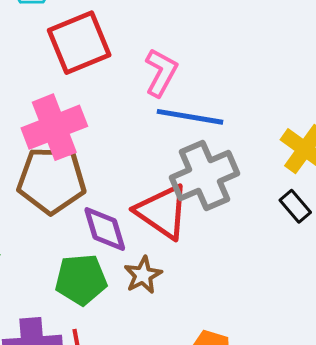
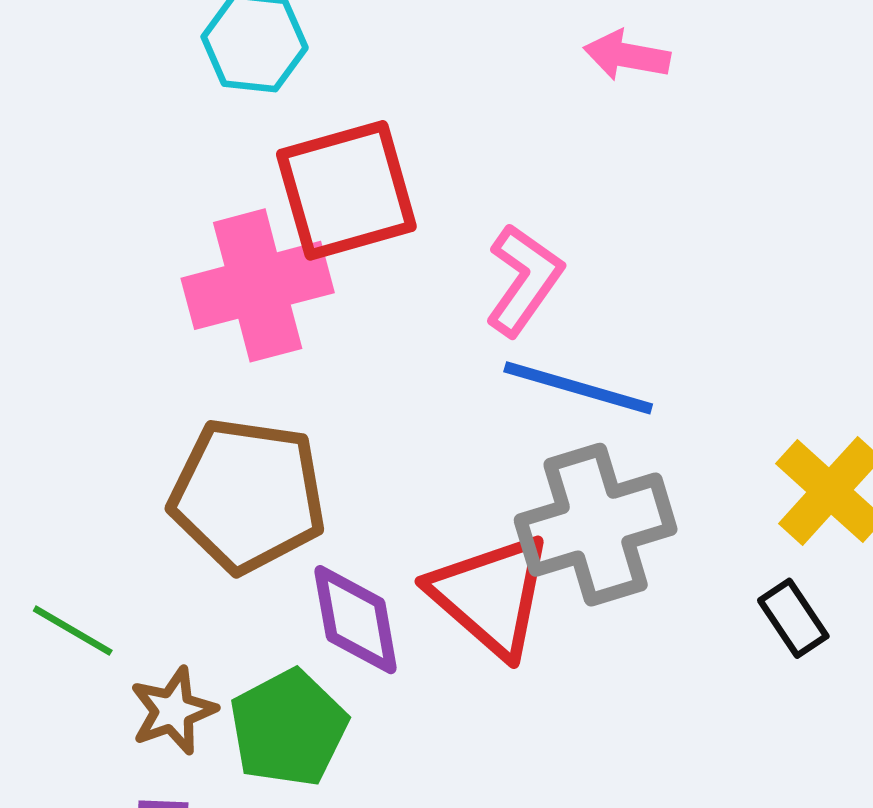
pink cross: (54, 127) -> (258, 285), moved
brown star: (143, 275) -> (173, 711), moved
green pentagon: (81, 280) -> (288, 728), turned -30

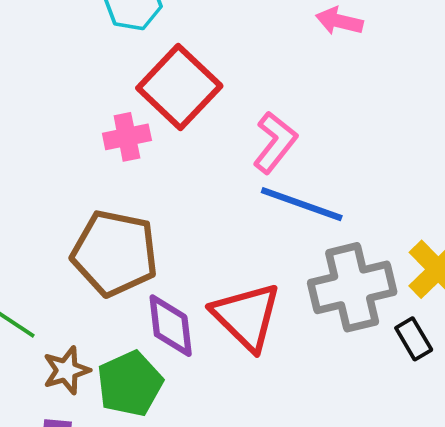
red square: (346, 190) -> (179, 87), turned -34
pink cross: (258, 285) -> (127, 137), size x0.6
gray cross: (596, 525) -> (352, 287), moved

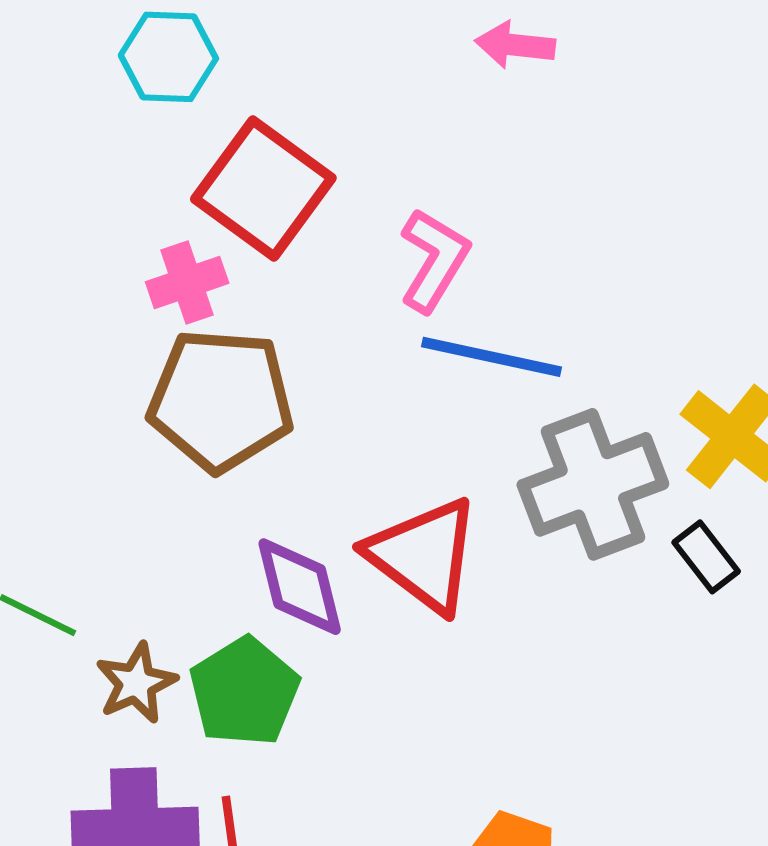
brown pentagon: (115, 253) -> (221, 400), moved

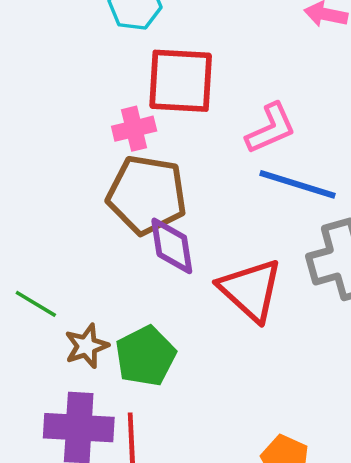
red square: (263, 189) -> (181, 81), turned -38
pink L-shape: (434, 260) -> (271, 128), turned 30
purple diamond: (300, 587) -> (172, 246), moved

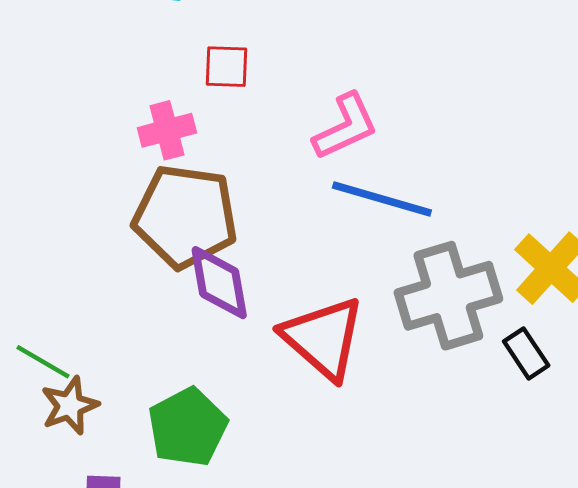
red square: (181, 81) -> (227, 67), size x0.5
brown star: (87, 346) -> (70, 406), moved

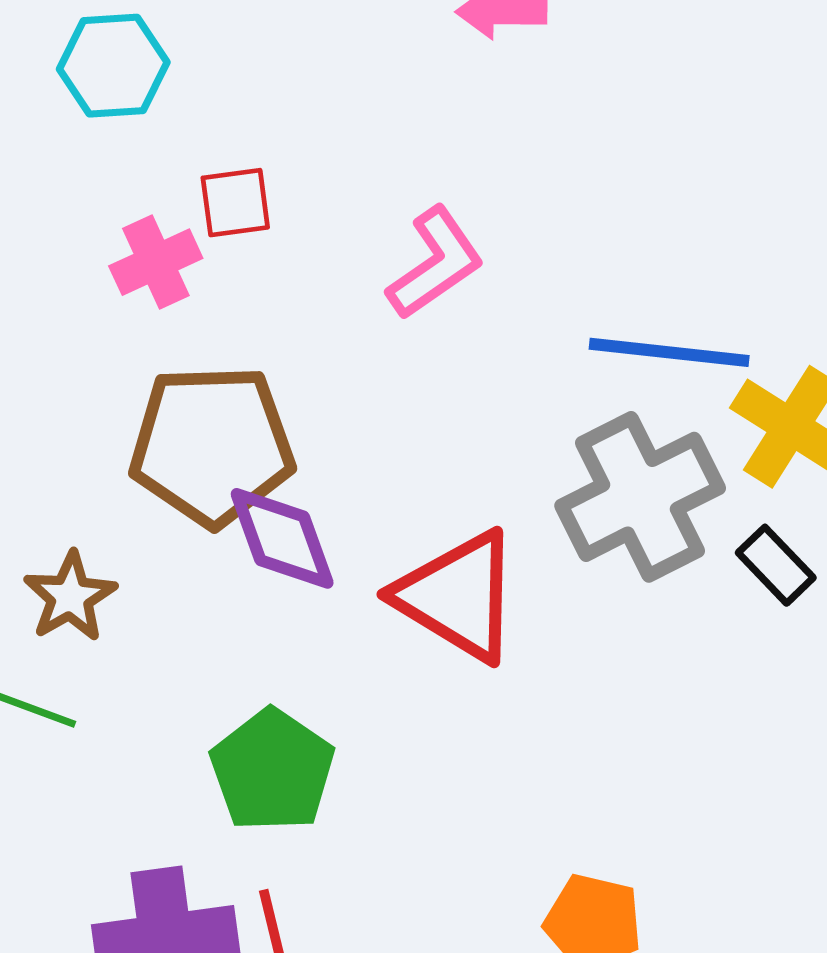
pink cross: (167, 130) -> (156, 262), moved
blue line: (382, 199) -> (669, 352), moved
brown star: (70, 406) -> (70, 597), moved

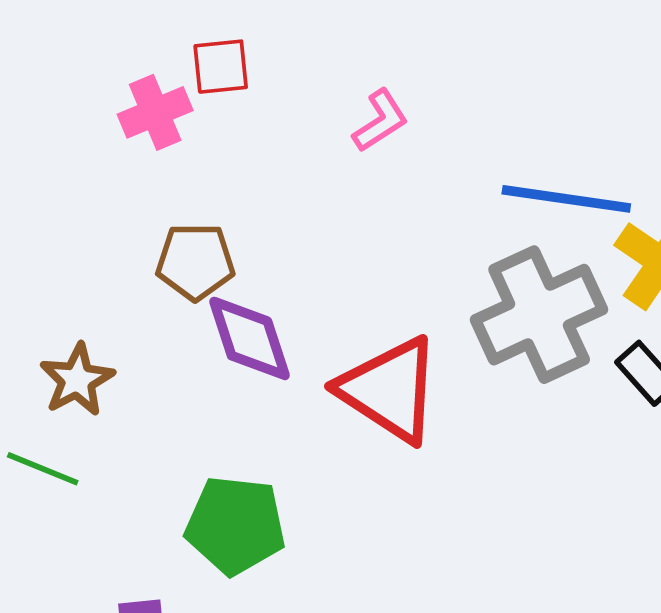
pink L-shape: (435, 263) -> (380, 121), size x0.7
brown pentagon: (212, 445) -> (195, 262), size x0.6
green pentagon: (272, 770) -> (235, 525), turned -30

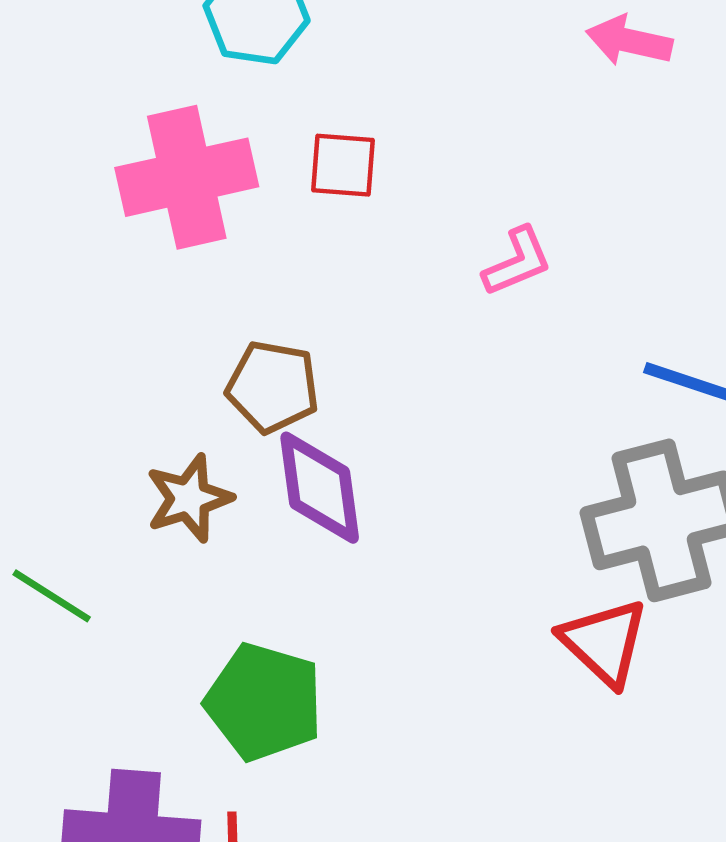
pink cross: (155, 112) -> (187, 177), moved, size x1.6
brown star: (77, 380) -> (189, 498), moved
red triangle: (390, 390) -> (604, 642), moved, size x0.7

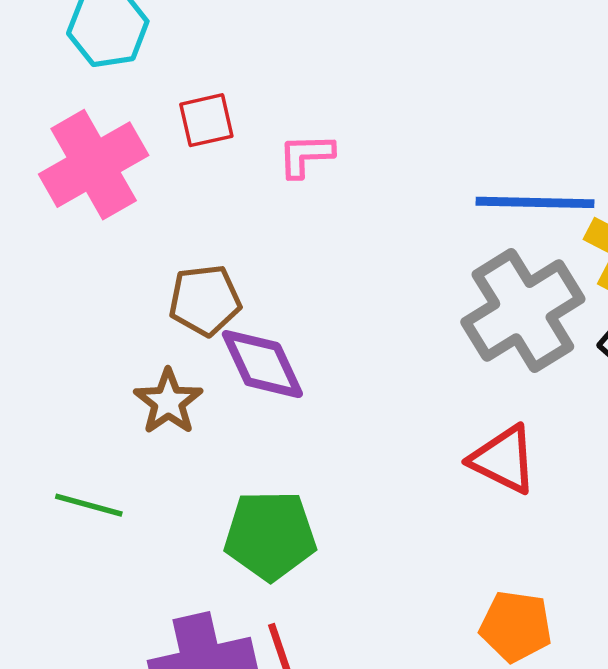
pink L-shape: (517, 262) -> (306, 155), moved, turned -142
red triangle: (604, 642) -> (503, 459), moved

